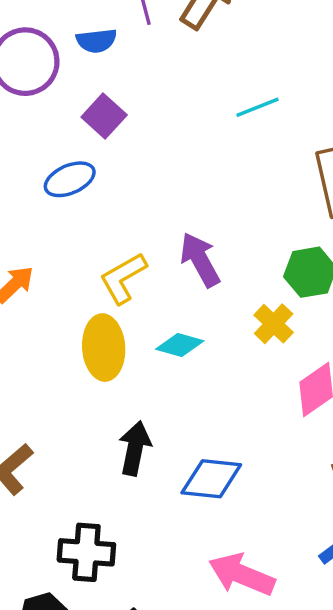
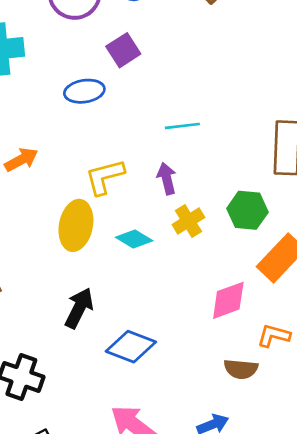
cyan line: (257, 107) -> (182, 126), moved
purple arrow: (200, 260) -> (167, 178), size x0.7
yellow cross: (274, 324) -> (188, 221), moved

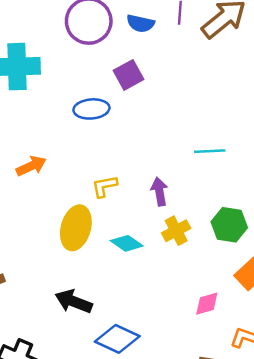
cyan line: (182, 126) -> (210, 151), moved
yellow L-shape: (105, 177) -> (104, 186), size x0.7
pink diamond: (228, 300) -> (207, 304), size x0.7
black arrow: (79, 308) -> (74, 301), turned -99

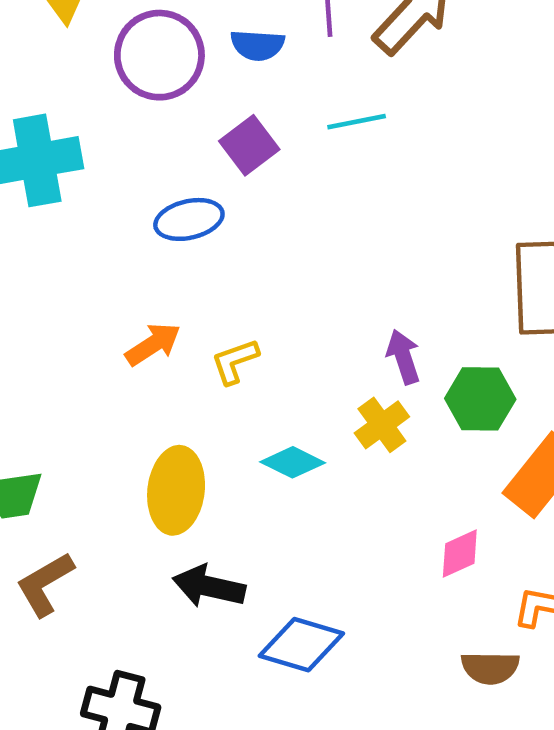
cyan line: (210, 151) -> (357, 122), moved
orange arrow: (31, 166) -> (153, 344), moved
purple arrow: (159, 192) -> (403, 357), moved
yellow ellipse: (76, 228) -> (176, 490), moved

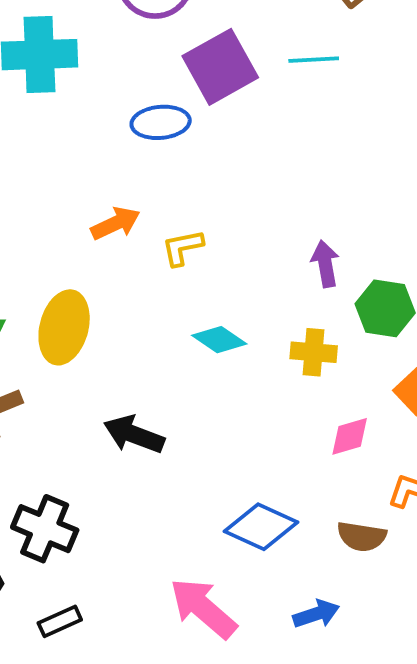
purple square: (249, 145) -> (220, 67), size x1.5
yellow cross: (382, 425) -> (314, 352), moved, turned 33
yellow ellipse: (176, 490) -> (64, 327), moved
blue diamond: (301, 645) -> (261, 527), moved

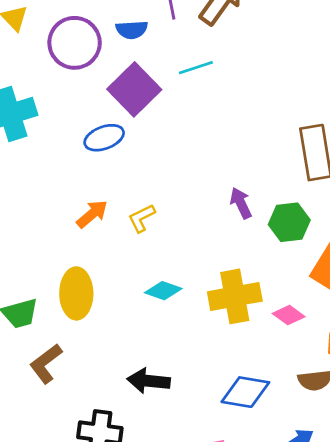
cyan diamond: (219, 340) -> (163, 291), moved
yellow cross: (314, 352) -> (235, 296), moved, size x1.6
black arrow: (134, 434) -> (149, 381), moved
pink diamond: (350, 436) -> (289, 315), turned 68

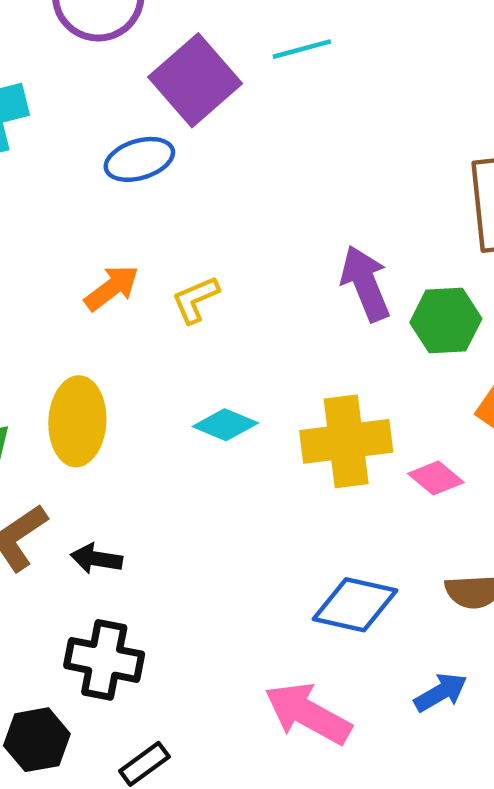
purple arrow: (241, 203) -> (365, 283), size x1.4
black arrow: (149, 381) -> (96, 559), moved, size x0.7

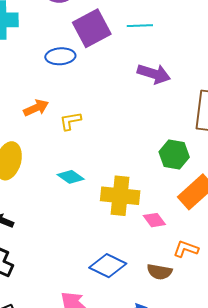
purple arrow: (365, 283) -> (154, 74), moved, turned 116

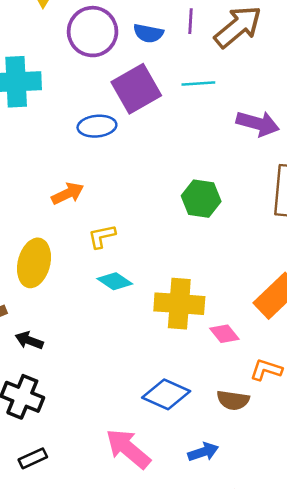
purple arrow: (154, 74) -> (258, 123), moved
yellow L-shape: (70, 121) -> (102, 236), moved
green hexagon: (174, 155) -> (201, 199), moved

